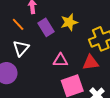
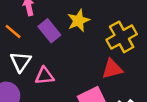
pink triangle: (60, 60) -> (45, 76), moved

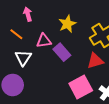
purple rectangle: (49, 31) -> (62, 52), moved
pink triangle: (45, 76) -> (44, 41), moved

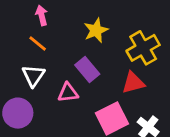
orange line: (16, 34) -> (38, 43), moved
pink triangle: (44, 41) -> (68, 93), moved

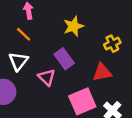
yellow cross: (143, 48) -> (112, 44), size x0.6
pink triangle: (68, 93) -> (47, 77), turned 48

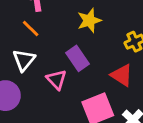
red triangle: (102, 72) -> (122, 75), turned 42

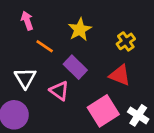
orange line: (31, 29) -> (45, 46), moved

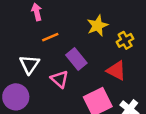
yellow star: (80, 29) -> (97, 26), moved
orange line: (45, 46) -> (50, 37), turned -63

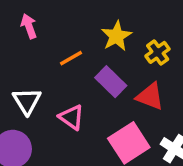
orange line: (50, 37) -> (71, 58), moved
purple rectangle: (76, 59) -> (111, 82), moved

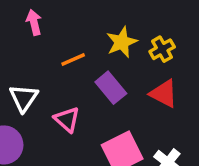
yellow cross: (158, 52) -> (162, 49), moved
red triangle: (150, 96) -> (164, 94), moved

